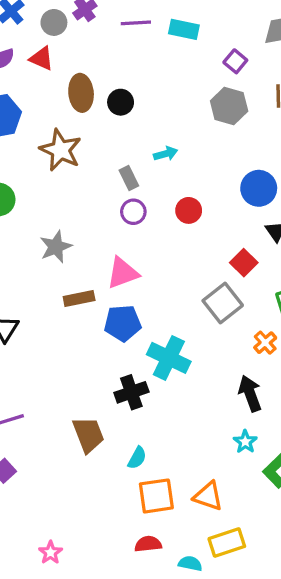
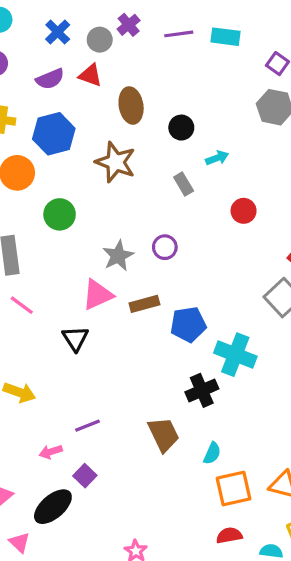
black circle: (121, 102) -> (181, 128), moved
purple circle: (133, 212) -> (165, 247), moved
pink triangle: (123, 273) -> (98, 295), moved

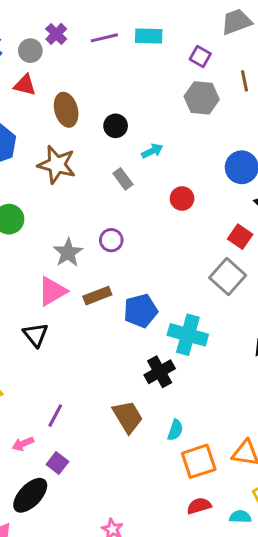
purple line: (88, 426) -> (55, 416), turned -35

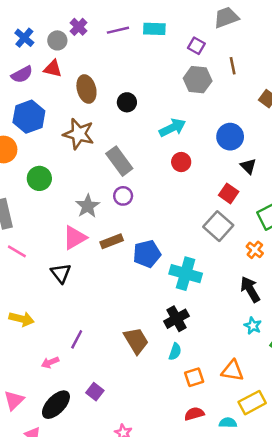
cyan arrow: (152, 151) -> (172, 128), moved, size x1.5
gray rectangle: (123, 179) -> (119, 161), moved, size x1.6
black cross: (160, 372) -> (177, 319), moved
orange square: (199, 461) -> (194, 377), size x0.7
purple square: (57, 463) -> (95, 392), moved

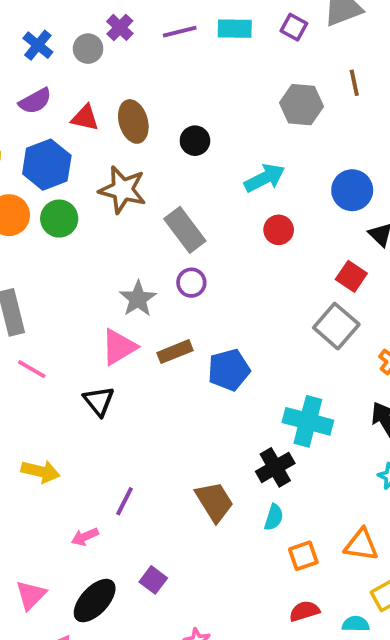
purple square: (196, 46) -> (294, 27), moved
red triangle: (53, 69) -> (85, 118), moved
green circle: (39, 178) -> (59, 219), moved
cyan cross: (186, 274) -> (308, 421), moved

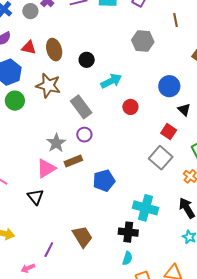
brown line: (354, 83) -> (175, 20), moved
cyan arrow: (265, 178) -> (111, 81), moved
brown rectangle: (175, 352) -> (73, 161), moved
black cross: (275, 467) -> (128, 232), turned 36
brown trapezoid: (214, 502) -> (82, 237), moved

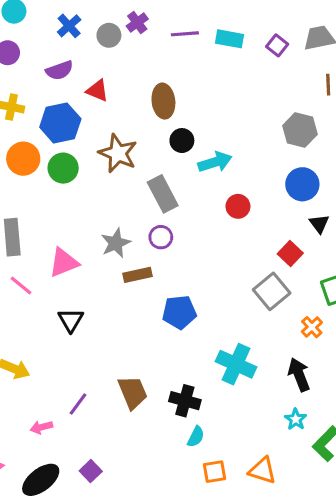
gray hexagon: (143, 41) -> (300, 130), moved
brown ellipse: (54, 50) -> (163, 101), moved
black circle: (87, 60) -> (182, 141), moved
pink triangle: (46, 168) -> (64, 263), moved
black cross: (128, 232) -> (185, 401), moved

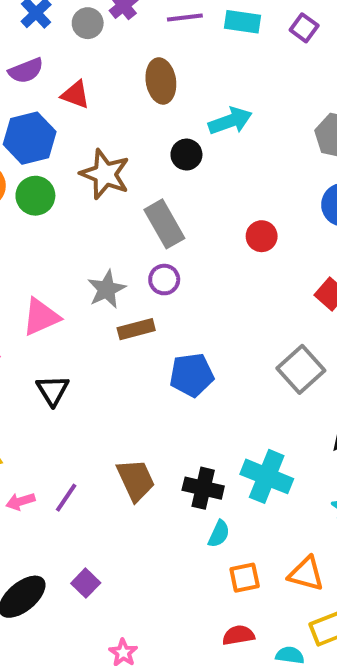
brown ellipse: (163, 101) -> (161, 81), moved
cyan arrow: (215, 162) -> (230, 121), moved
gray square: (272, 291) -> (301, 369), moved
cyan cross: (236, 364) -> (267, 476), moved
pink arrow: (41, 427) -> (20, 501), moved

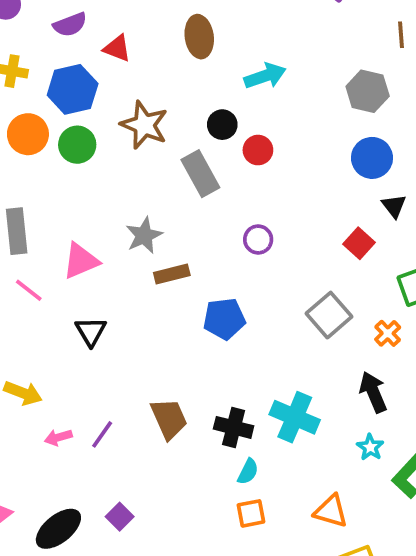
black circle: (186, 155) -> (222, 125), moved
red circle: (262, 236) -> (258, 150), moved
purple circle: (164, 280) -> (258, 239), moved
orange square: (245, 578) -> (251, 513), moved

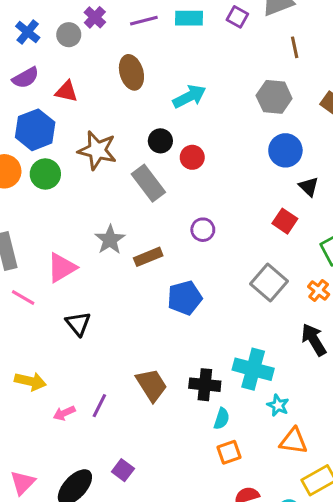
brown rectangle: (172, 274) -> (148, 257), moved
cyan star: (370, 447) -> (278, 405), moved

